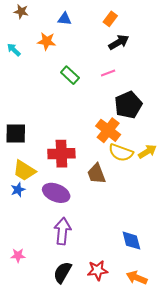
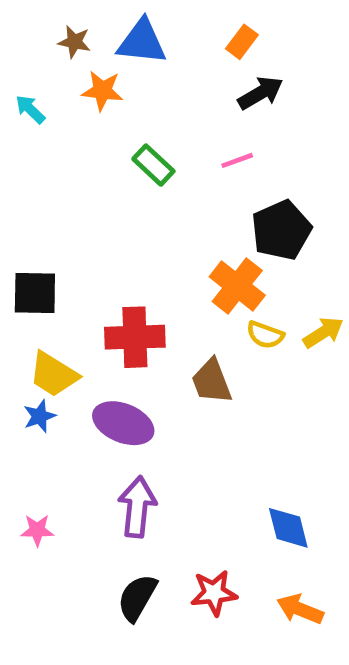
brown star: (21, 12) -> (74, 42), moved
blue triangle: (65, 19) -> (142, 42), size x1.6
yellow semicircle: (121, 153) -> (265, 335), size x0.7
pink star: (18, 255) -> (37, 530), moved

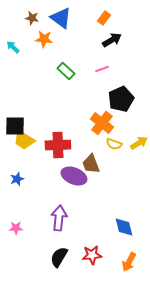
blue triangle: (142, 42) -> (61, 18), turned 30
yellow trapezoid: (53, 374) -> (24, 140), moved
purple ellipse: (123, 423) -> (74, 176), moved
orange arrow: (300, 609) -> (129, 262), turned -84

